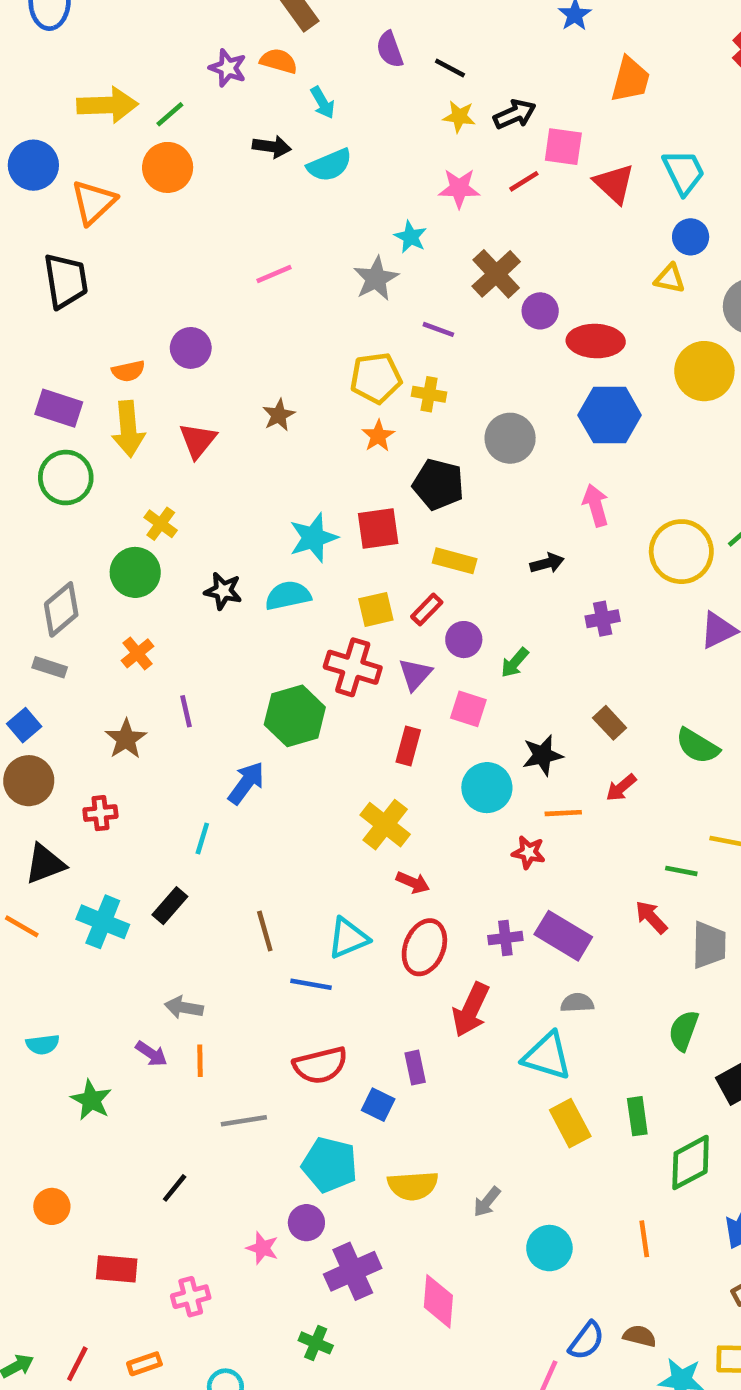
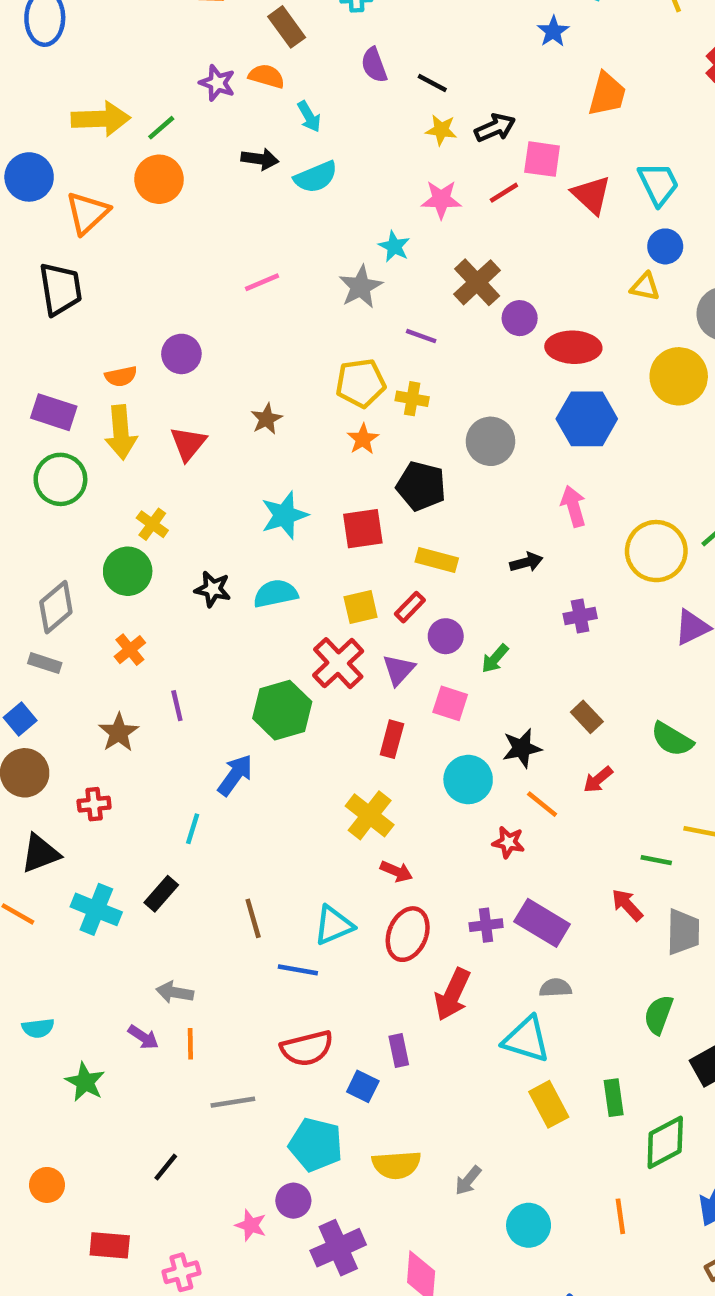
cyan star: (313, 538) -> (284, 515), moved
red cross: (353, 667) -> (338, 663), turned 30
orange line: (563, 813) -> (542, 804), turned 42

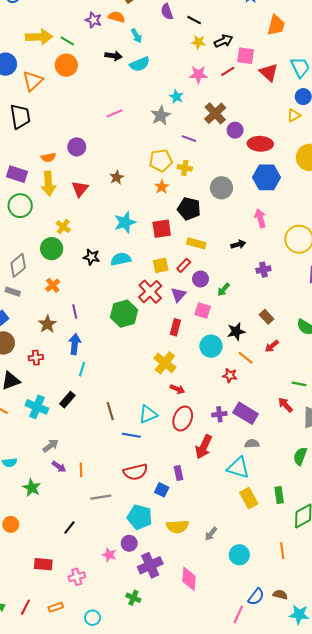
green line: (161, 128) -> (67, 41), turned 72
yellow triangle: (645, 287) -> (294, 115), turned -40
blue arrow: (235, 775) -> (75, 344), moved, turned -30
gray arrow: (175, 992) -> (51, 446), moved, turned 133
orange circle: (47, 1185) -> (11, 524), moved

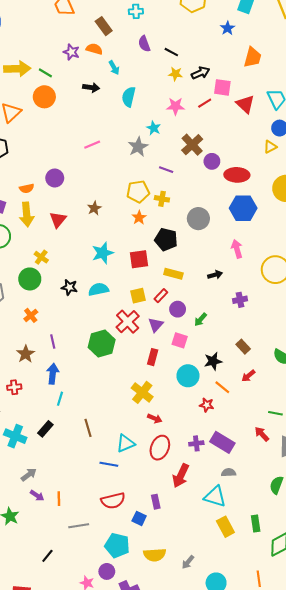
cyan semicircle: (140, 64) -> (129, 97), moved, turned 126
brown line: (110, 411) -> (88, 428), moved

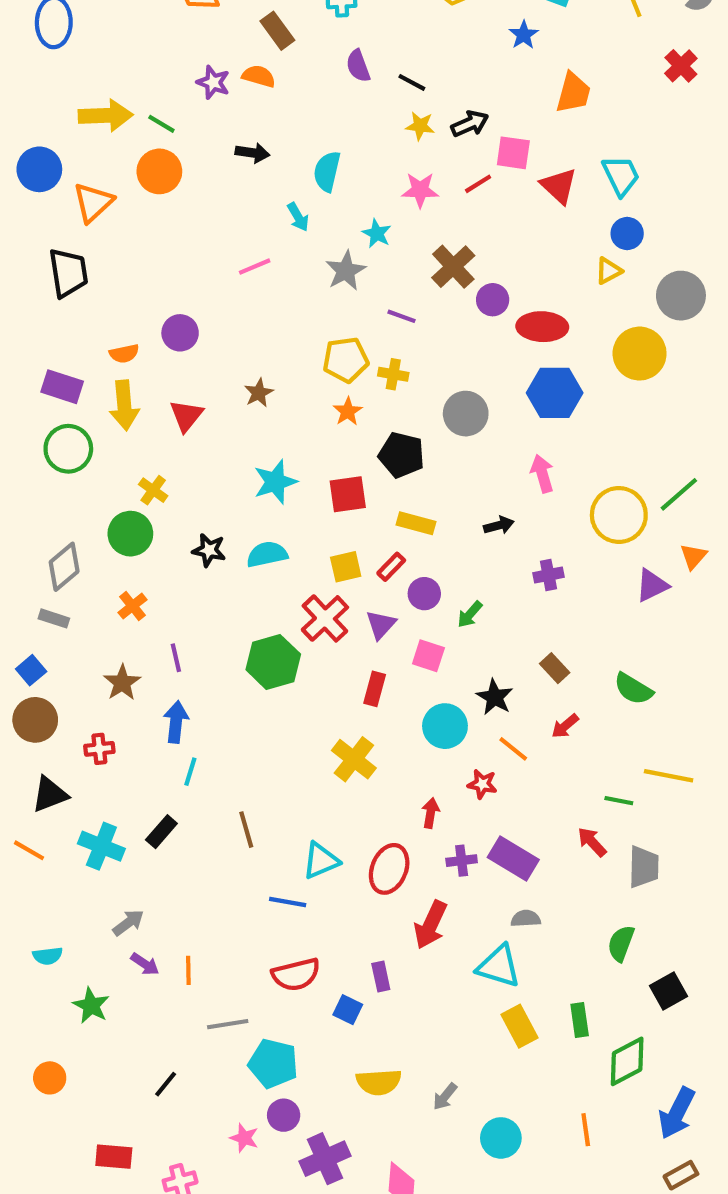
cyan arrow: (114, 68) -> (298, 217), moved
black star: (213, 361) -> (495, 697), turned -30
red arrow: (155, 418) -> (430, 813), moved, turned -104
cyan pentagon: (117, 545) -> (273, 1063), moved

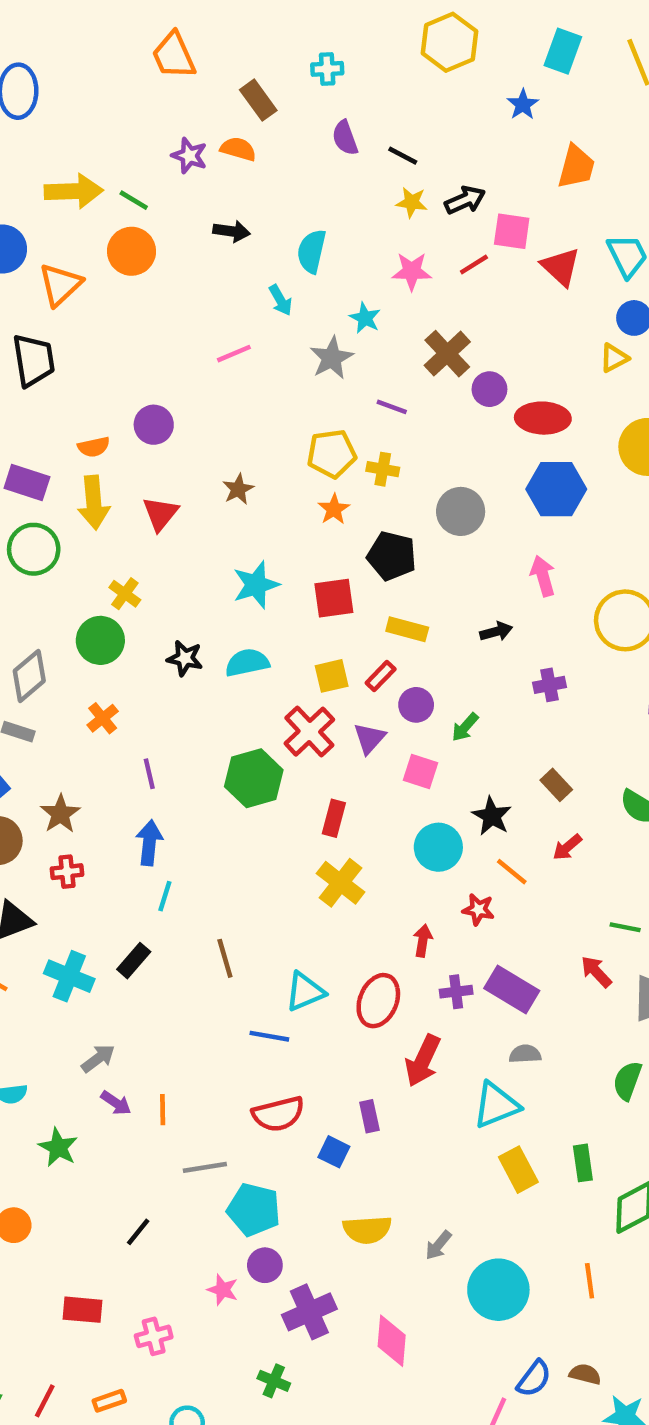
brown star: (122, 683) -> (60, 814), moved
red rectangle: (375, 689) -> (334, 818), moved
cyan triangle: (499, 966) -> (496, 1105), turned -39
cyan circle: (501, 1138) -> (498, 1290), size x1.4

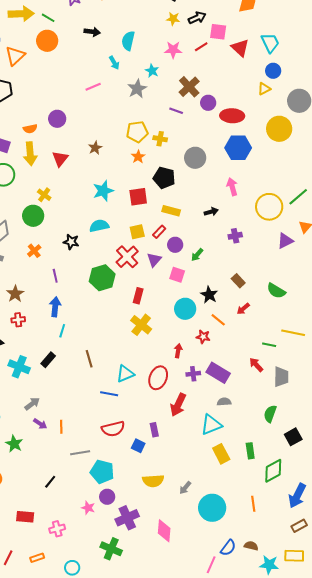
purple line: (392, 407) -> (176, 111), moved
black star: (185, 658) -> (71, 242), moved
green cross: (274, 1381) -> (111, 549), size x1.5

